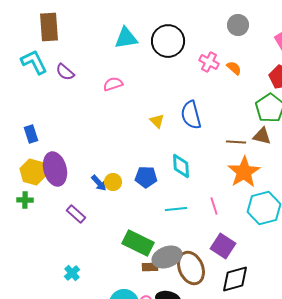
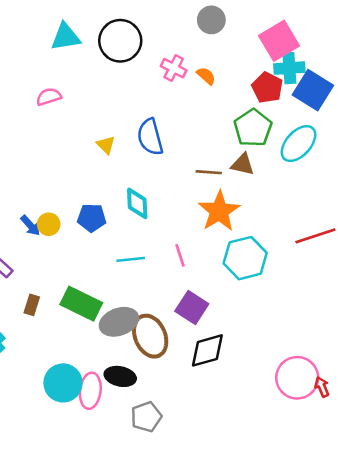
brown rectangle: (150, 267) -> (32, 305), moved, turned -70

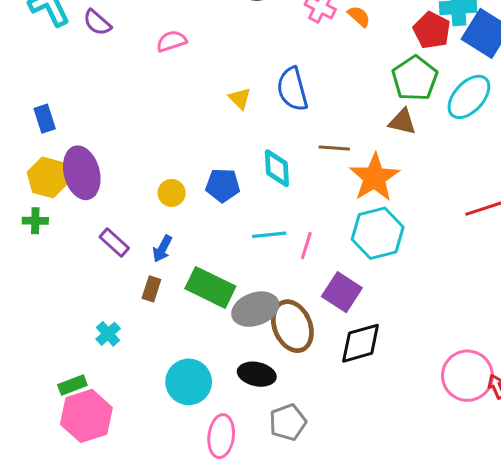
brown line: (209, 172) -> (334, 148), moved
blue arrow: (30, 226) -> (162, 249), moved, turned 70
pink line: (180, 255) -> (306, 246), moved, turned 35
cyan hexagon: (245, 258) -> (378, 233), moved
pink ellipse: (90, 391) -> (221, 436), moved

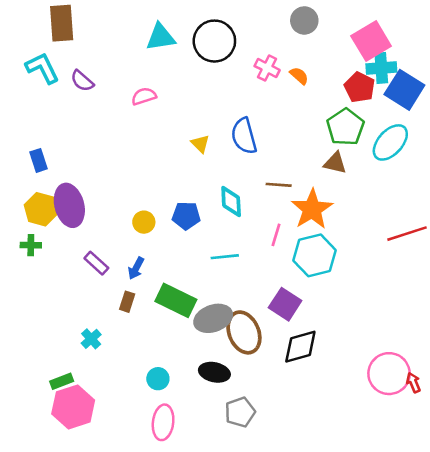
pink line: (306, 246) -> (276, 235), moved
cyan circle: (189, 382) -> (158, 379), size x0.6
pink ellipse: (221, 436) -> (163, 422), moved

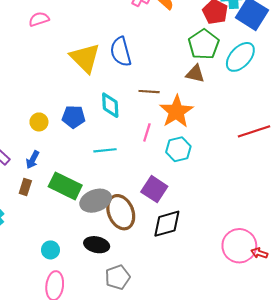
yellow triangle: (200, 144) -> (85, 58), size x2.0
cyan hexagon: (315, 255) -> (178, 149), size x0.7
red arrow: (413, 383) -> (259, 253), turned -49

